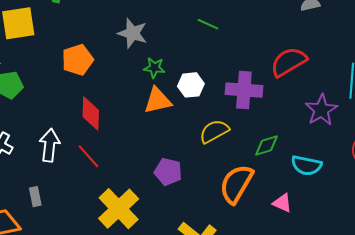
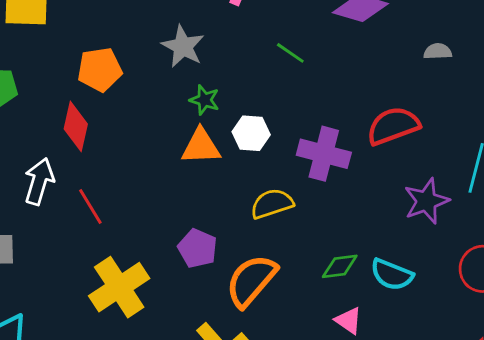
red diamond: (91, 113) -> (76, 126), moved
green diamond: (267, 146) -> (340, 266), moved
orange semicircle: (236, 184) -> (251, 281), moved

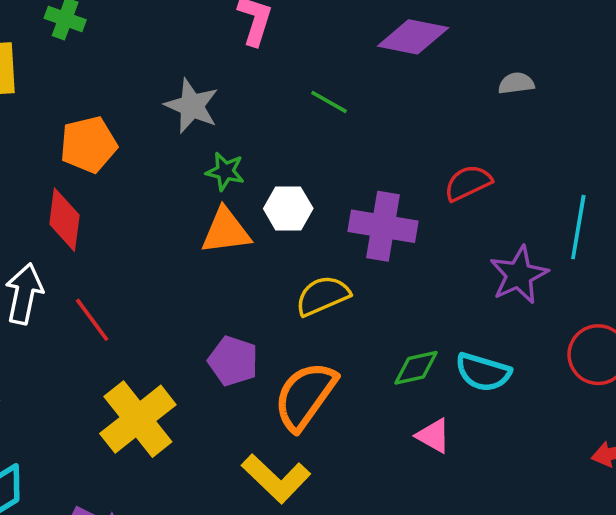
red semicircle: (393, 126) -> (468, 183), size x0.7

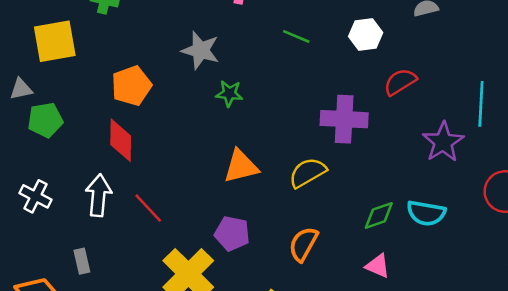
white hexagon: (288, 209) -> (366, 34), moved
orange triangle: (226, 231) -> (241, 166), moved
purple pentagon: (233, 361) -> (232, 233), moved
orange semicircle: (305, 396) -> (303, 244), size x0.7
pink triangle: (433, 436) -> (378, 266), moved

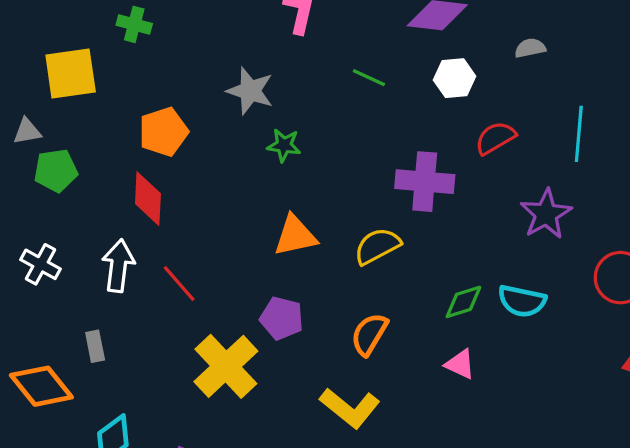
cyan line: (481, 104) -> (579, 134), moved

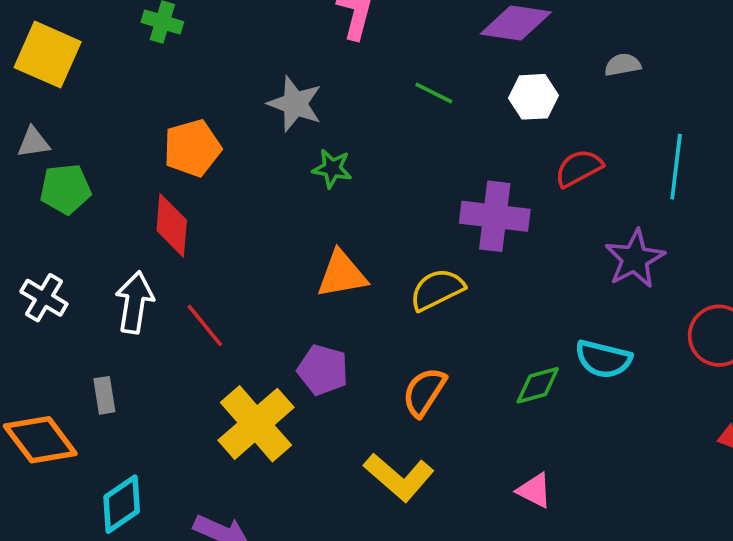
yellow square: (71, 74) -> (48, 55), moved, turned 30
green diamond: (463, 302) -> (538, 385), moved
pink triangle: (460, 364) -> (534, 490), moved

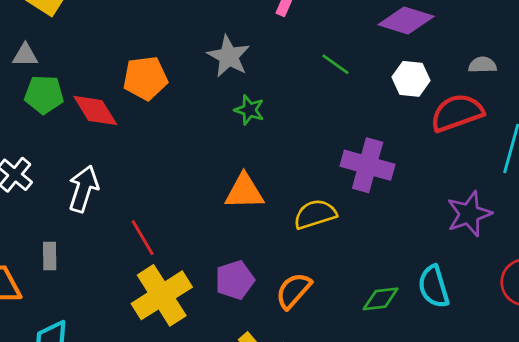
red semicircle: (579, 168) -> (457, 113), moved, size x1.4
red diamond: (172, 225) -> (95, 110), moved, turned -45
red line: (205, 325) -> (143, 238), moved
cyan semicircle: (603, 359) -> (434, 287), turned 51
purple pentagon: (323, 370) -> (235, 280), moved, turned 30

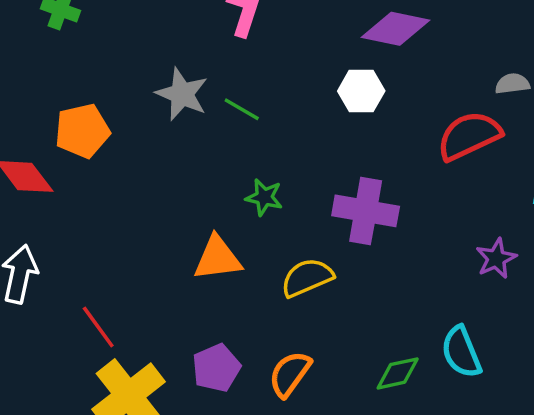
green line: (336, 64) -> (242, 109), moved
gray semicircle: (482, 65) -> (512, 84), moved
white hexagon: (411, 79) -> (361, 91), moved
green star: (249, 110) -> (264, 197), moved
purple star: (469, 214) -> (496, 258), size x0.7

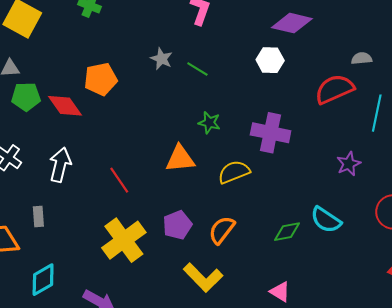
gray star: (182, 94) -> (162, 59), size x0.7
red line: (98, 327) -> (119, 180), moved
cyan semicircle: (461, 352) -> (326, 220), turned -36

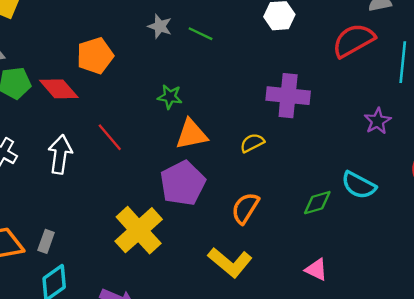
green star: (209, 123) -> (170, 97), moved
yellow semicircle: (234, 172) -> (252, 143), size x0.7
red line: (119, 180) -> (110, 137), moved
gray rectangle: (38, 217) -> (46, 241), moved, turned 30
purple pentagon: (177, 225) -> (183, 183), moved, size x1.4

